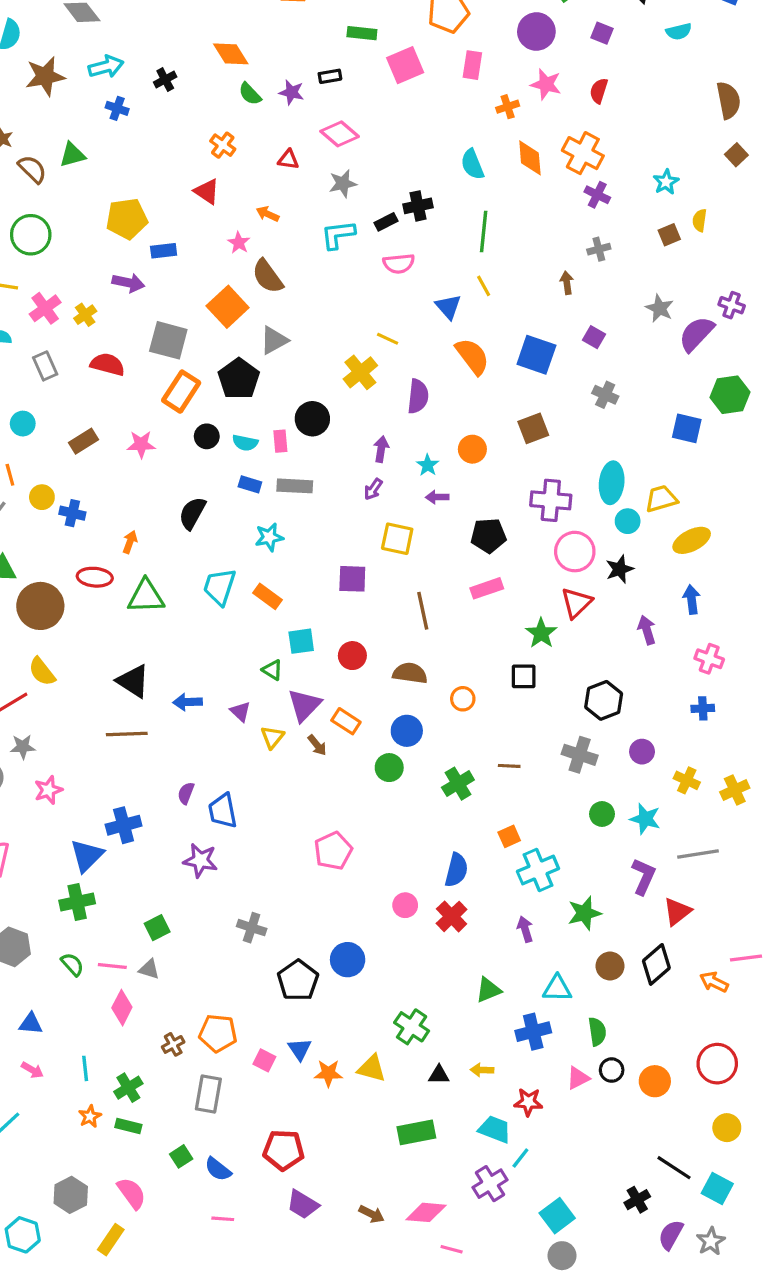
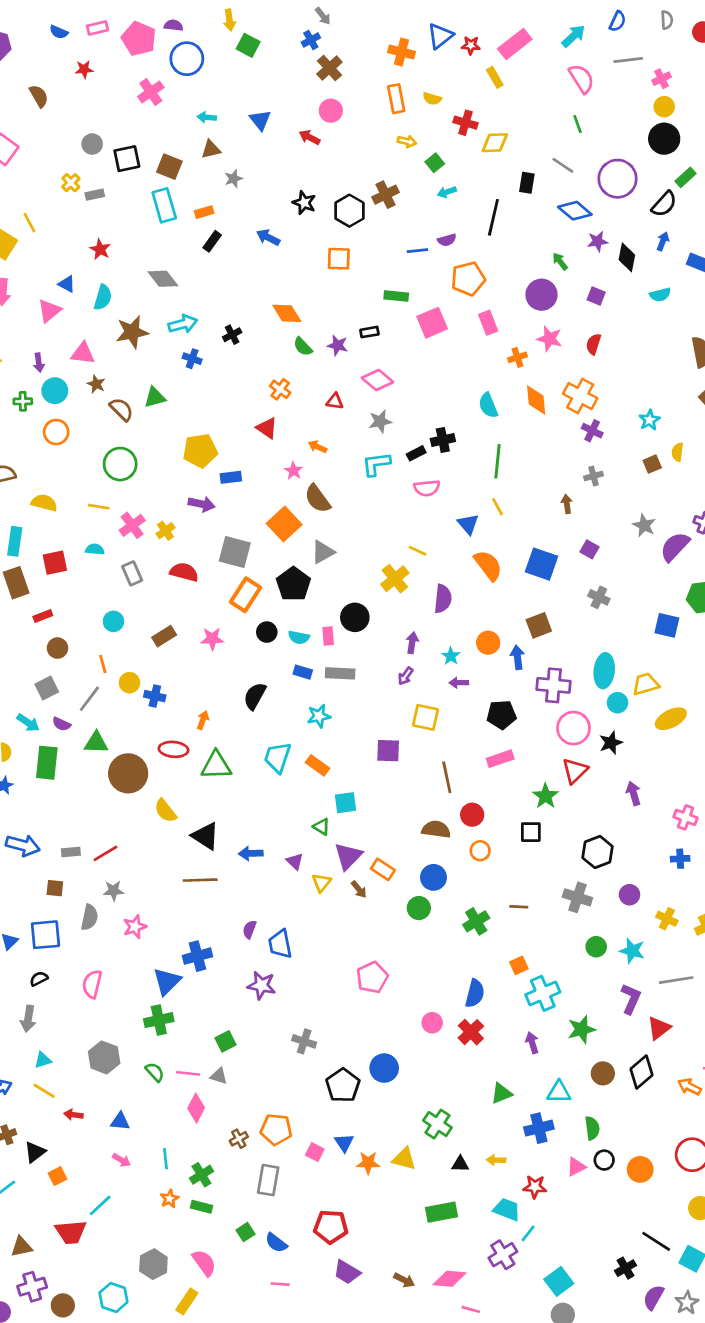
pink rectangle: (472, 65) -> (488, 323), turned -30
blue arrow: (692, 600) -> (517, 657), moved
red circle: (352, 656) -> (472, 815), moved
yellow semicircle: (42, 672) -> (165, 811), moved

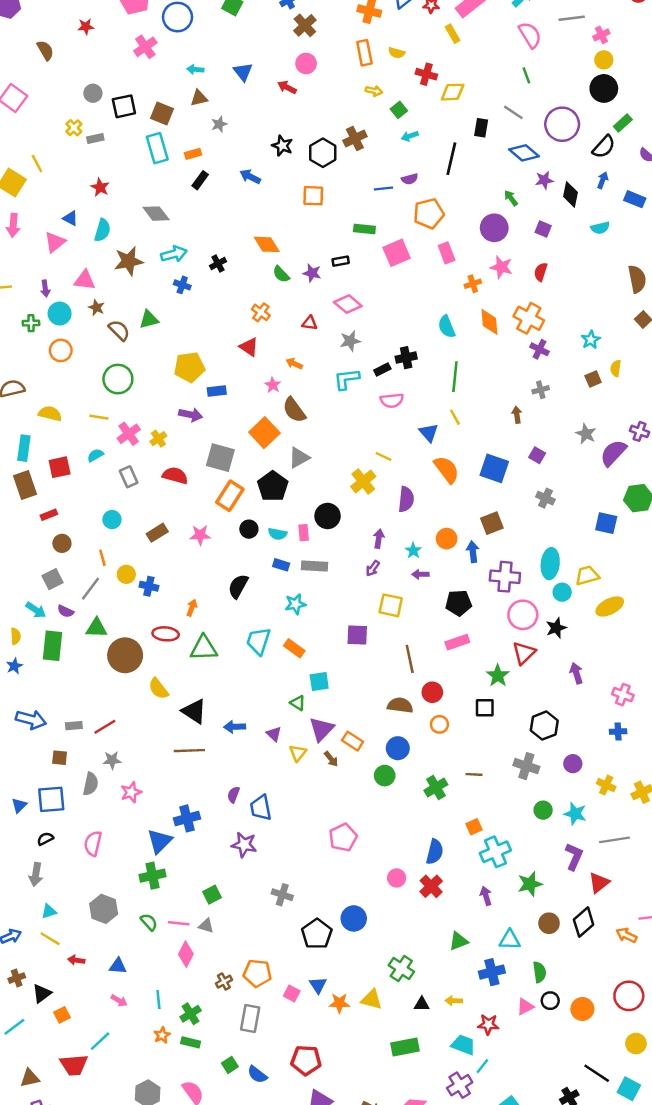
cyan semicircle: (95, 549) -> (95, 455), turned -35

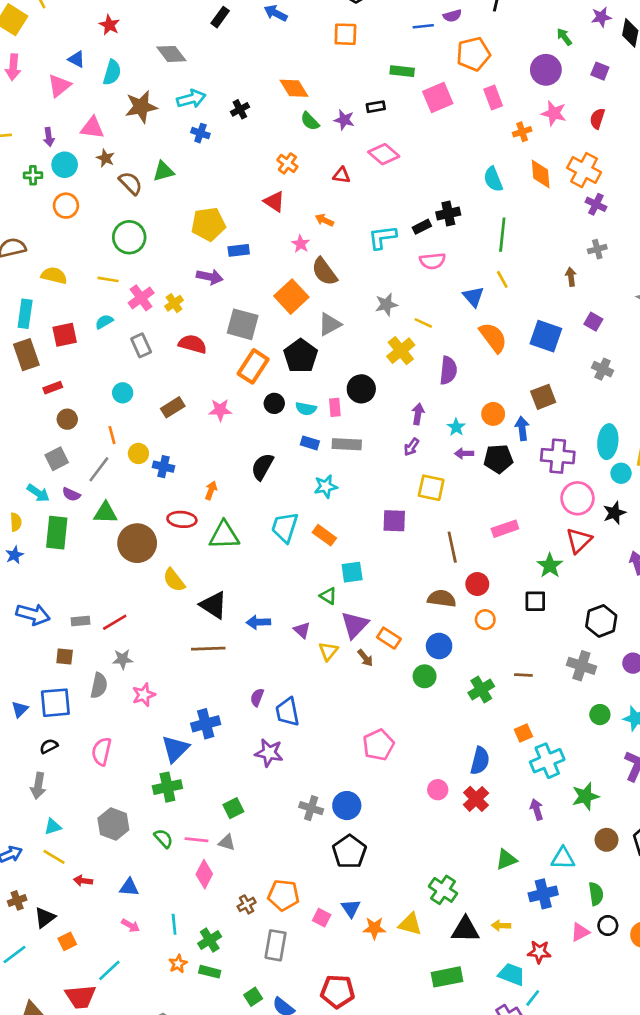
gray star: (350, 341) -> (386, 304), moved
black pentagon: (459, 603) -> (498, 459), moved
blue circle: (354, 918) -> (347, 806), moved
black triangle: (422, 1004) -> (465, 929), size x1.6

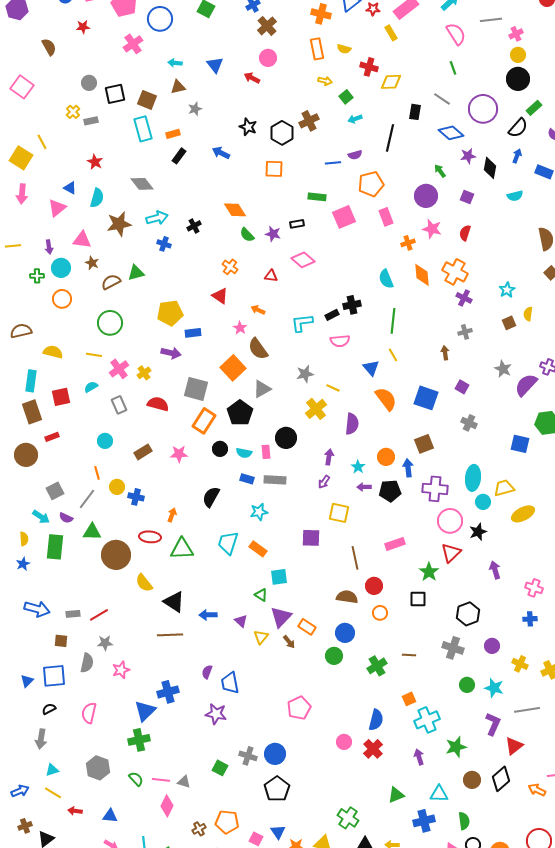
brown semicircle: (131, 183) -> (111, 282), turned -72
brown circle: (67, 419) -> (26, 455), moved, size x1.5
green square: (233, 808) -> (220, 768), moved, turned -35

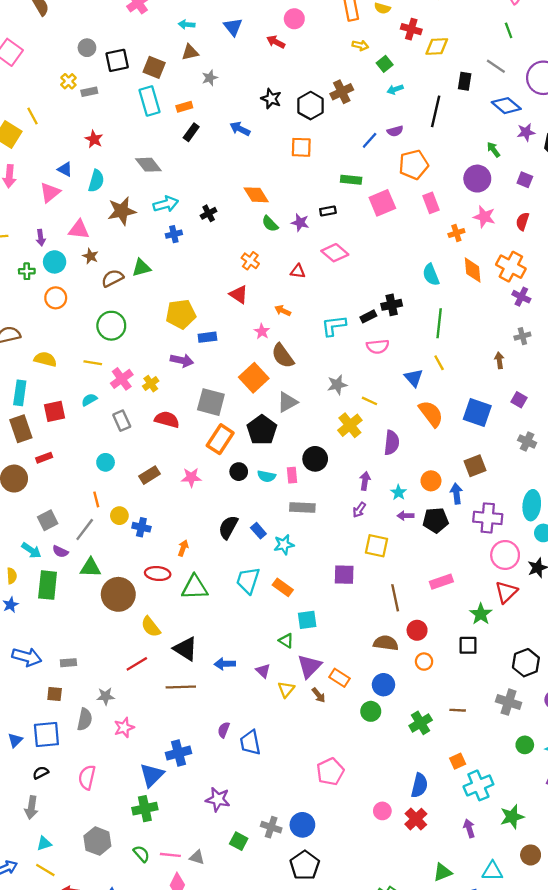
blue line: (333, 163) -> (370, 140), turned -42
blue cross: (164, 244) -> (174, 234), turned -32
blue rectangle: (247, 479) -> (258, 531), moved, turned 32
red line: (99, 615) -> (137, 664), moved
purple star: (216, 714) -> (218, 799), moved

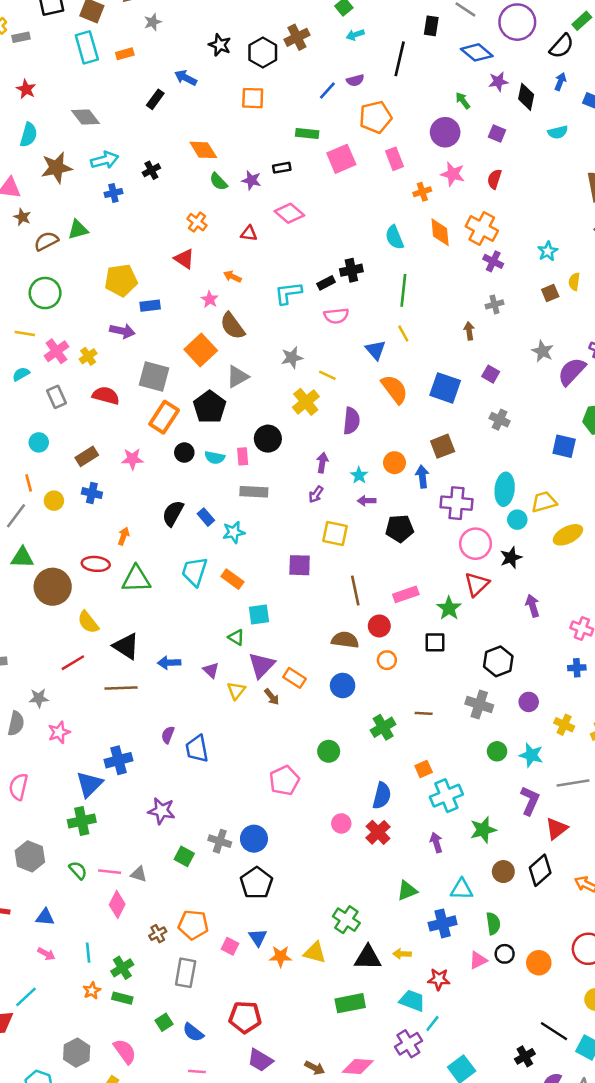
black rectangle: (191, 132) -> (155, 99), moved
black pentagon: (436, 520) -> (400, 528), moved
blue cross: (141, 527) -> (92, 493), moved
pink rectangle: (441, 582) -> (406, 594), moved
green circle: (371, 711) -> (329, 751), moved

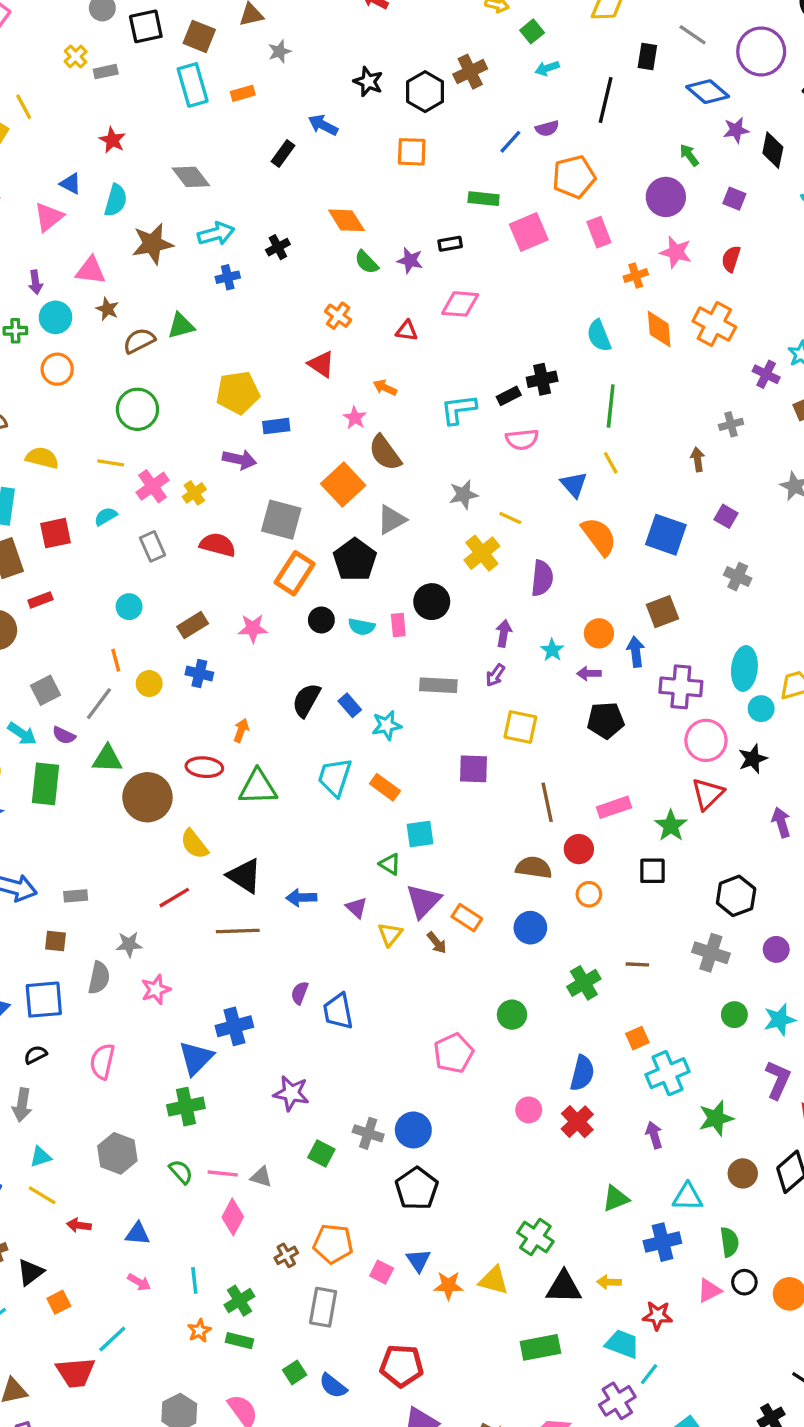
pink diamond: (289, 213) -> (460, 304), turned -36
purple cross: (493, 261) -> (766, 374), moved
gray rectangle: (254, 492) -> (438, 685), moved
purple arrow: (367, 501) -> (589, 674), moved
cyan star: (531, 755) -> (780, 1020), turned -30

